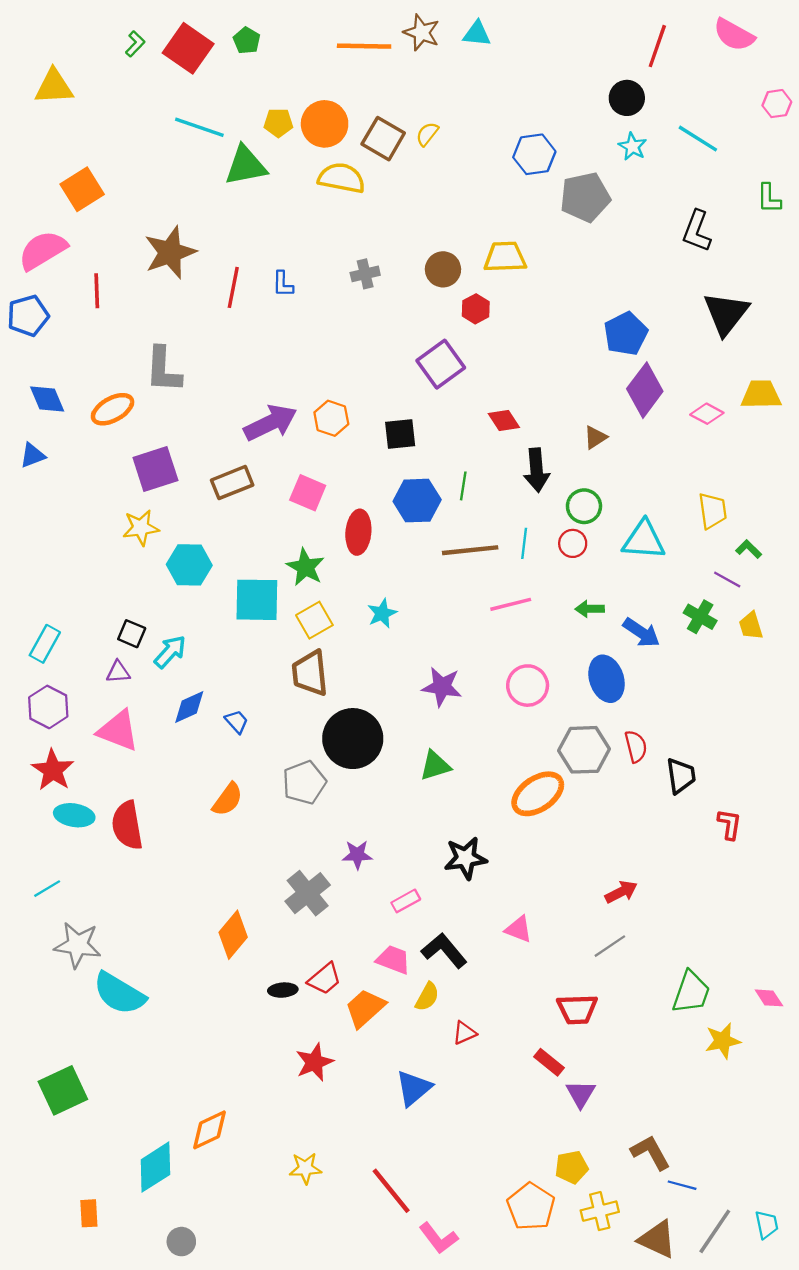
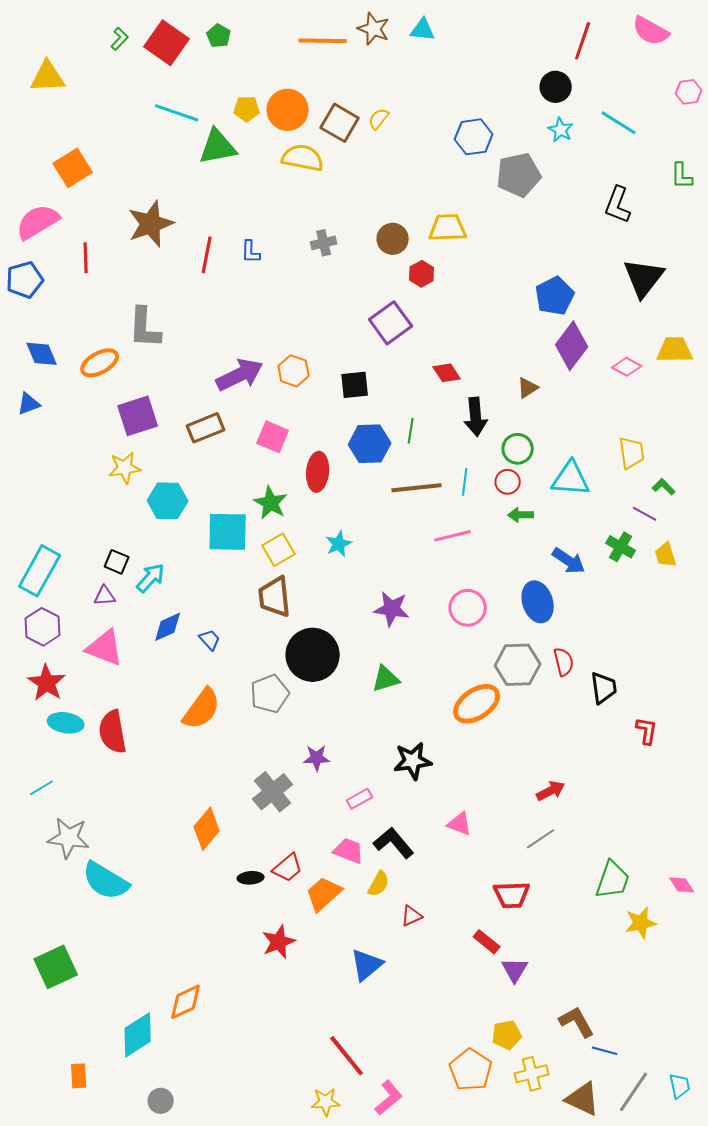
green arrow: (590, 609) -> (521, 515), moved
cyan rectangle: (45, 644) -> (40, 571), size x1.5
orange semicircle: (228, 799) -> (202, 709), size x1.4
yellow star: (305, 1168) -> (326, 1102), moved
pink L-shape: (438, 1238) -> (389, 1098), turned -93

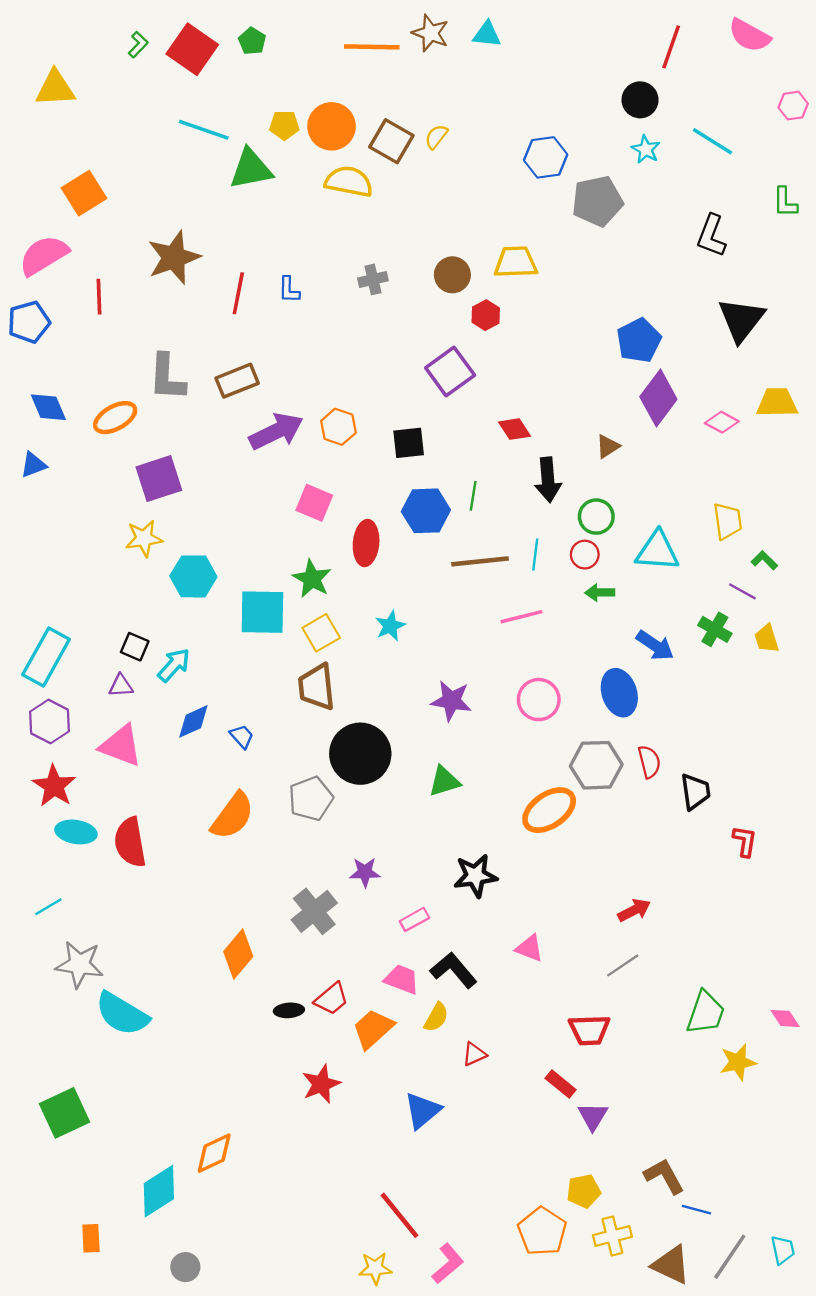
brown rectangle: (206, 428) -> (237, 381), moved

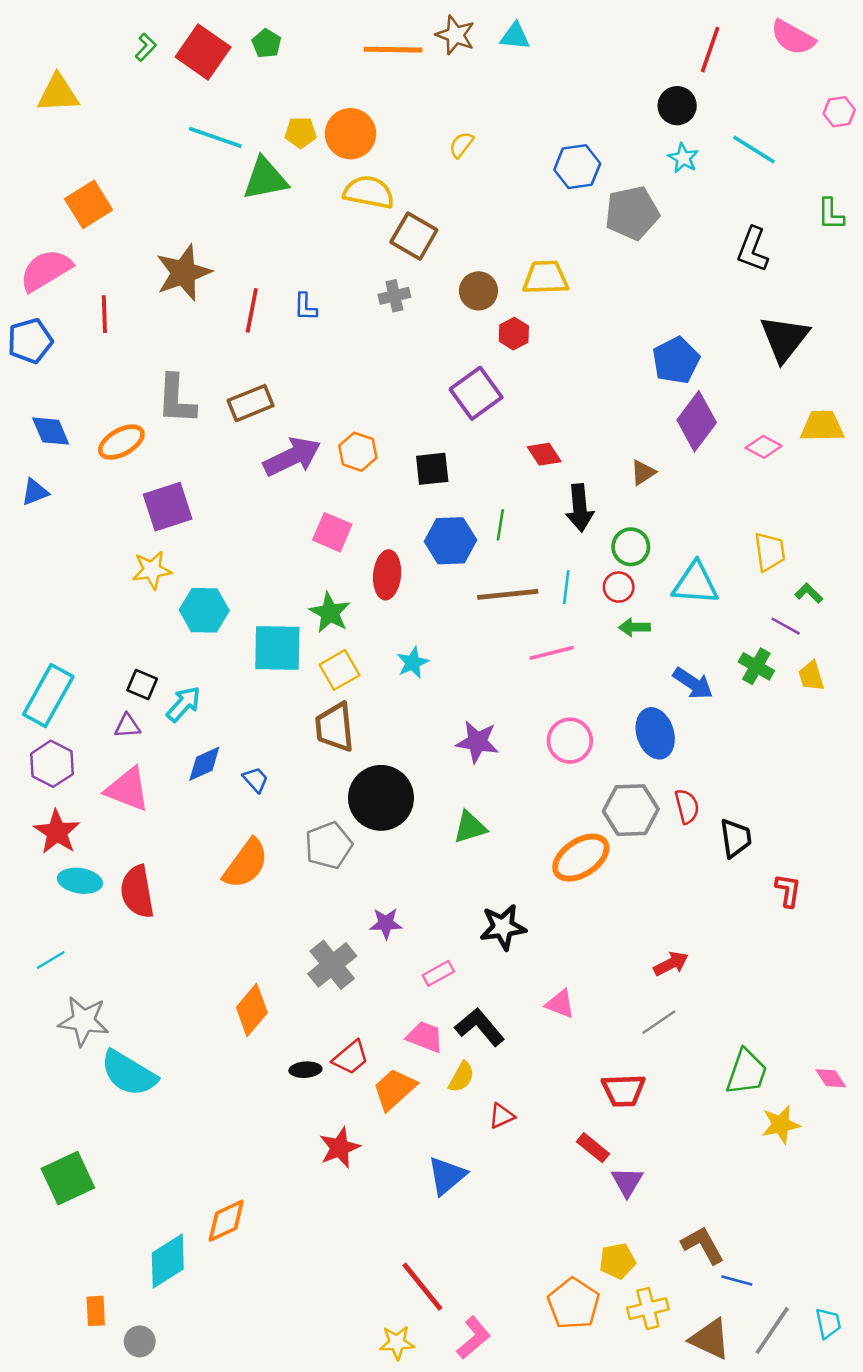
brown square: (391, 141) -> (414, 236), moved
gray circle: (185, 1267) -> (140, 1341), moved

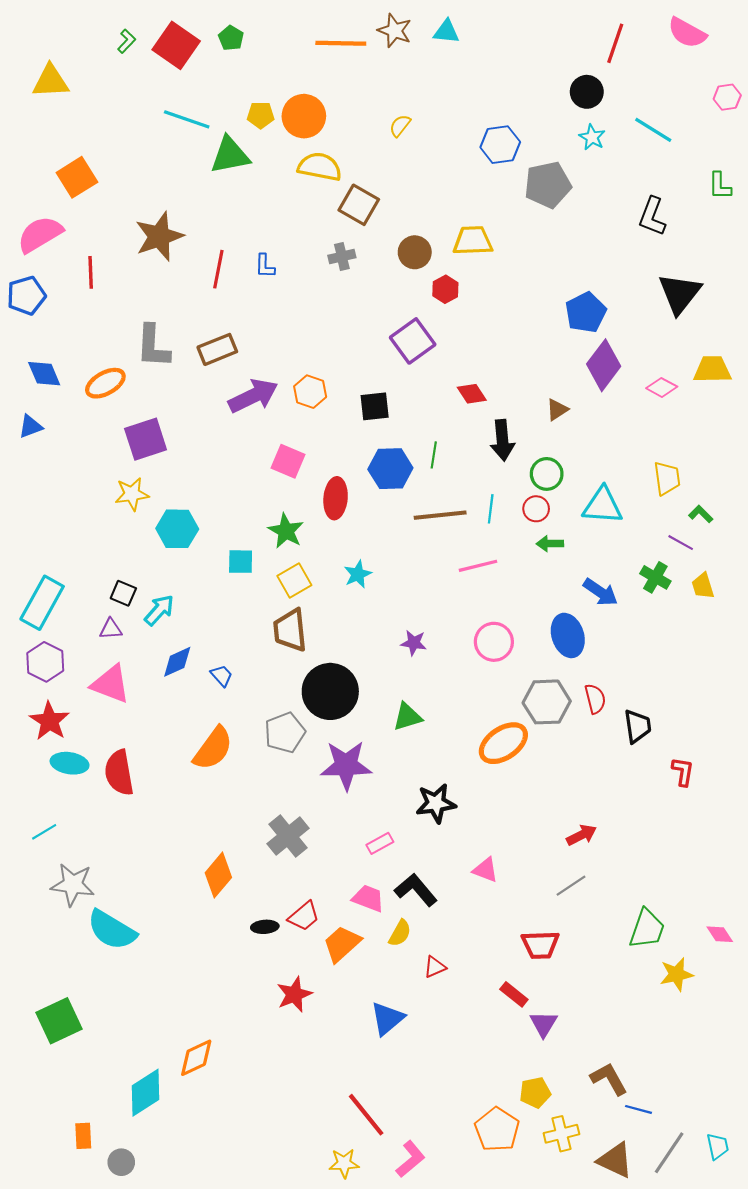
cyan square: (277, 648) -> (241, 562), size x0.6
purple star: (477, 742) -> (414, 643), size x0.7
purple star: (386, 923) -> (346, 765), moved, size x1.8

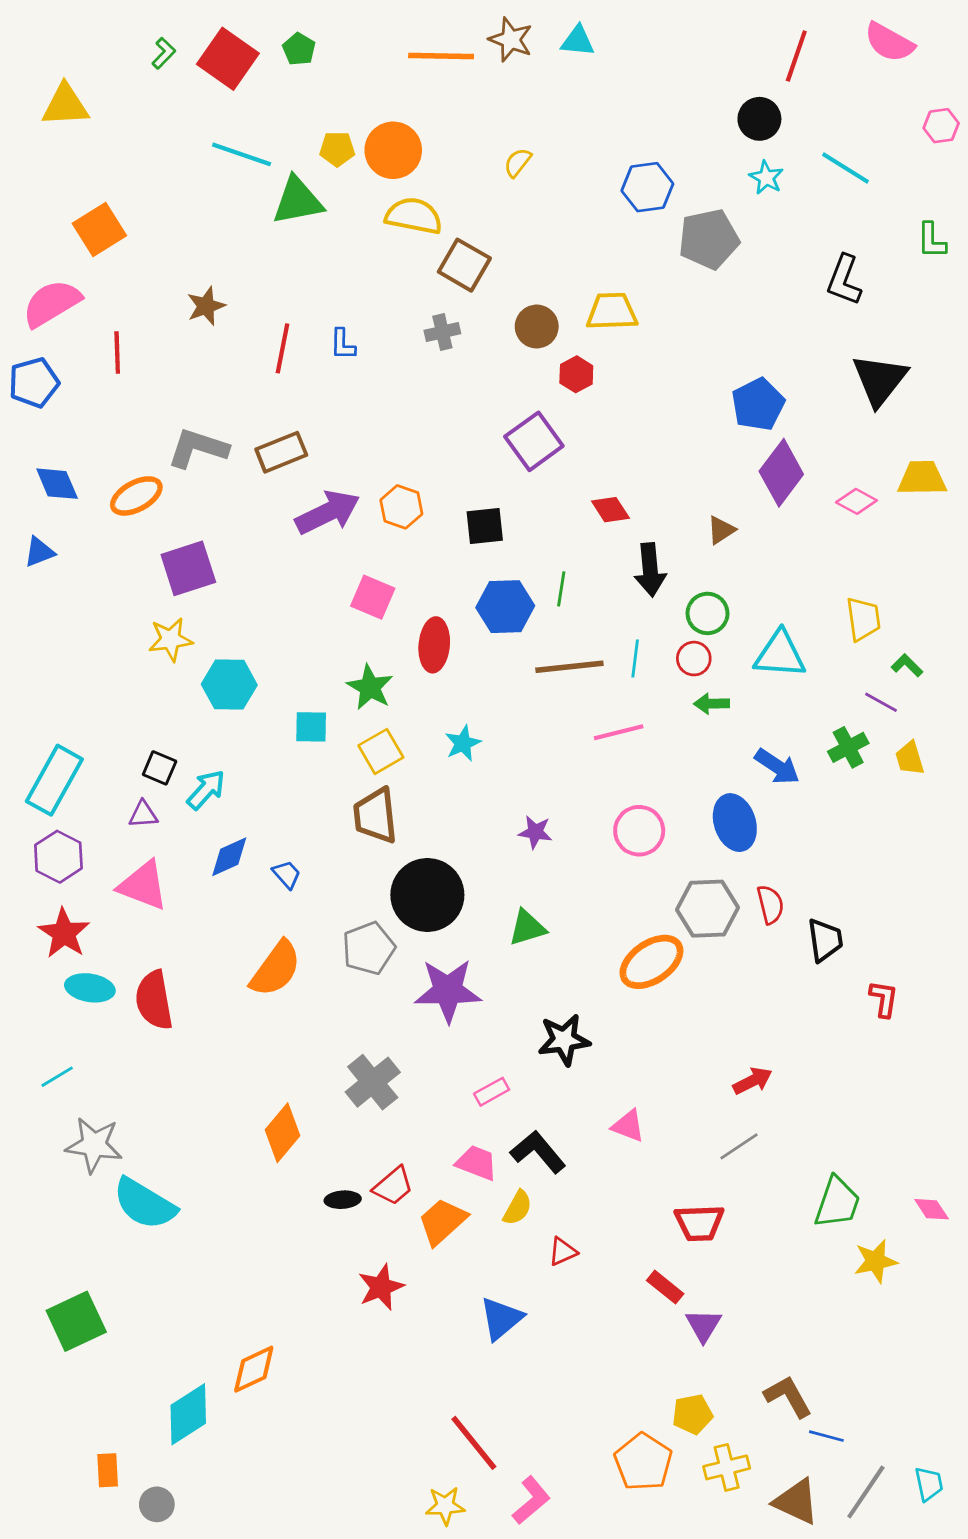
brown star: (159, 236) -> (206, 306), size x0.6
gray L-shape: (153, 346) -> (198, 448), turned 105
green cross: (655, 577) -> (848, 747), turned 32

